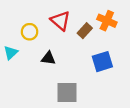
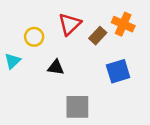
red triangle: (60, 21) -> (70, 24), turned 35

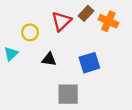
brown rectangle: (98, 36) -> (86, 13), moved
blue square: (118, 71) -> (89, 63), moved

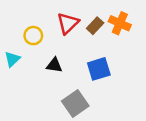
brown rectangle: (86, 13) -> (95, 26), moved
gray square: (68, 94) -> (75, 104), turned -35

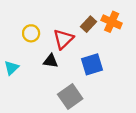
red triangle: (68, 23) -> (63, 39), moved
cyan triangle: (12, 59) -> (12, 68), moved

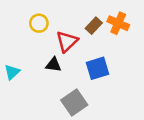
yellow circle: (31, 33) -> (39, 23), moved

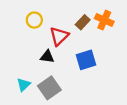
cyan triangle: (12, 72) -> (24, 85), moved
gray square: (74, 103) -> (49, 88), moved

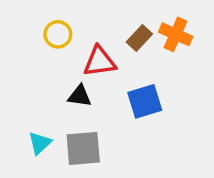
red triangle: (59, 36) -> (100, 62), turned 36
gray square: (49, 88) -> (83, 148), turned 30

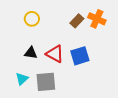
red triangle: (100, 62) -> (55, 54), moved, turned 36
black triangle: (80, 96) -> (31, 53), moved

